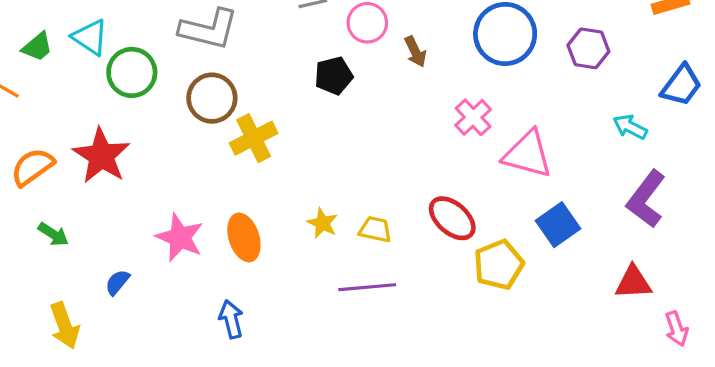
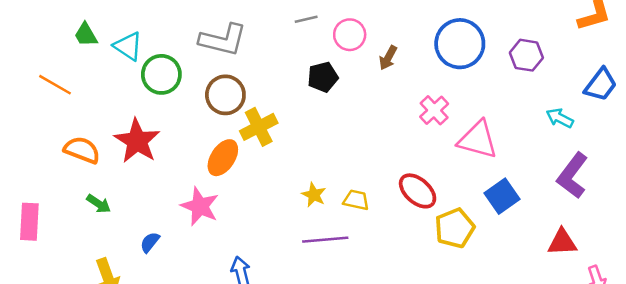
green trapezoid: (37, 47) -> (86, 35), moved, turned 100
brown arrow: (415, 52) -> (388, 58), turned 55
orange semicircle: (32, 167) -> (82, 150), turned 57
orange ellipse: (244, 237) -> (223, 158), moved, turned 51
purple line: (367, 287) -> (325, 240), moved

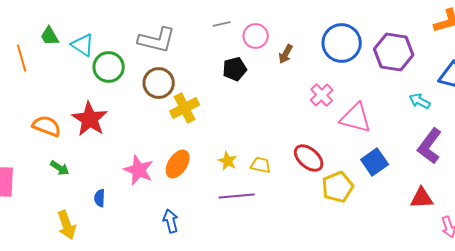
purple hexagon: (526, 55) -> (394, 52), size x1.5
orange line: (55, 85) -> (22, 58), moved, turned 44
orange ellipse: (223, 158) -> (178, 164), moved
blue semicircle: (150, 242) -> (100, 198), turned -36

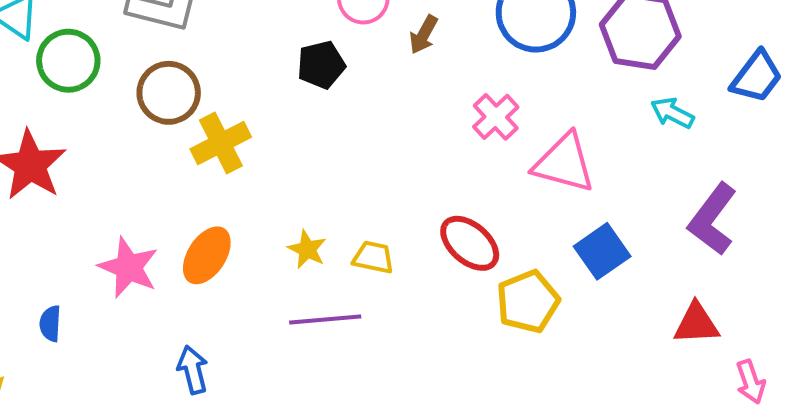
cyan arrow: (420, 101) -> (672, 113), moved

